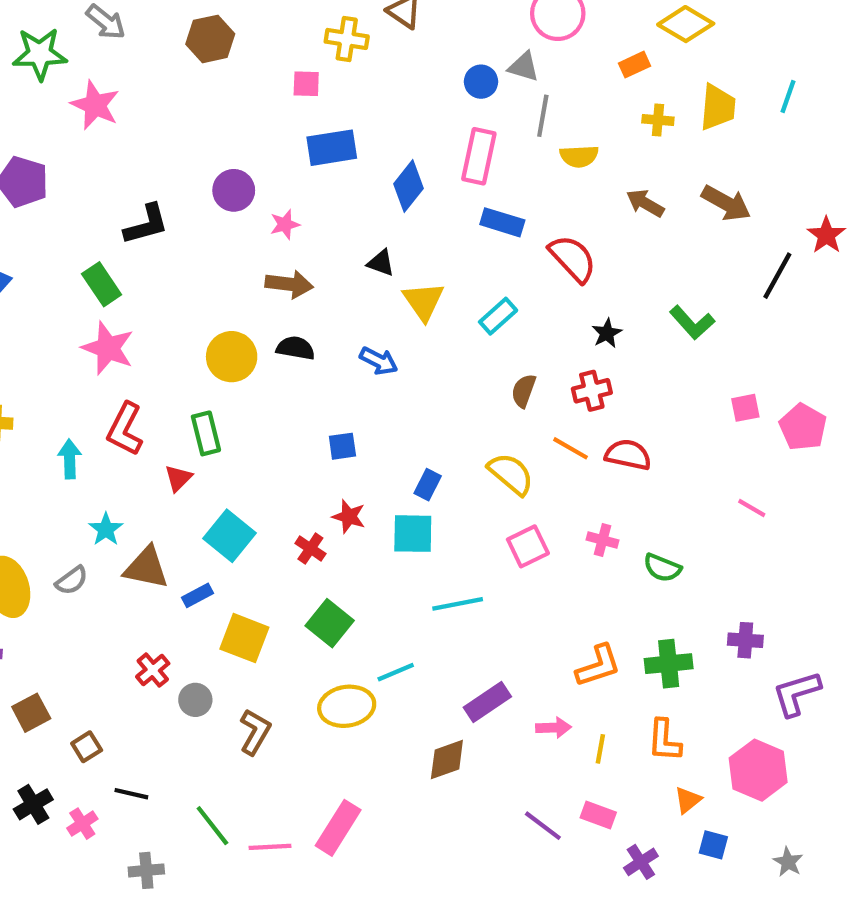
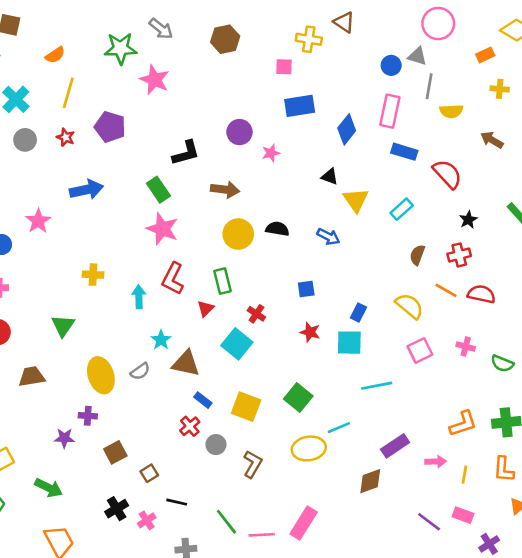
brown arrow: (289, 284) -> (225, 190), moved
red cross: (310, 549) -> (256, 314), moved
blue rectangle: (197, 595) -> (203, 400), moved, turned 66

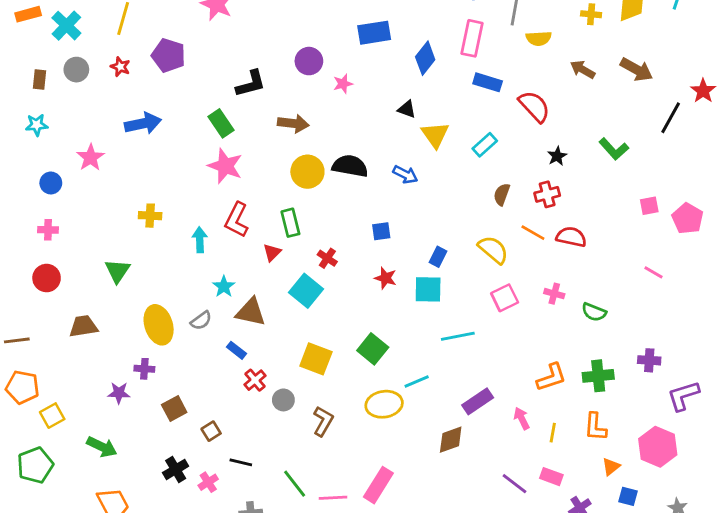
black semicircle: (277, 229) -> (350, 166), size x1.4
blue rectangle: (203, 400) -> (237, 350), moved
pink arrow: (436, 462) -> (522, 418), turned -114

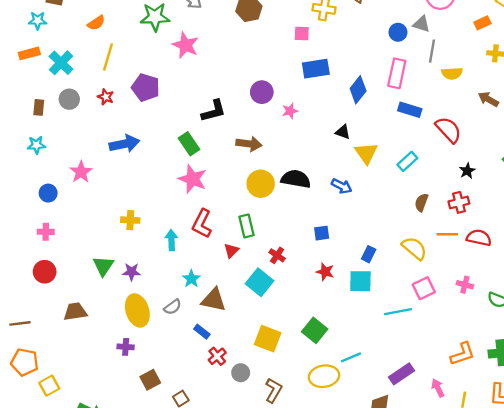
orange line: (533, 233) -> (447, 234), turned -30
cyan line: (458, 336) -> (398, 312), moved
purple star: (119, 393) -> (131, 272), moved

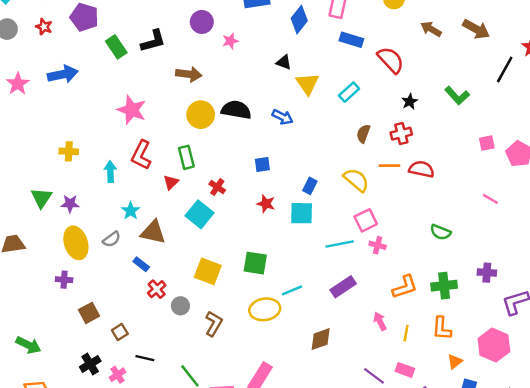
green rectangle: (189, 144) -> (116, 47), moved
pink star: (81, 172) -> (18, 84), moved
pink cross: (465, 285) -> (378, 245), moved
green square: (315, 330) -> (255, 263), turned -30
purple rectangle: (401, 374) -> (343, 287), moved

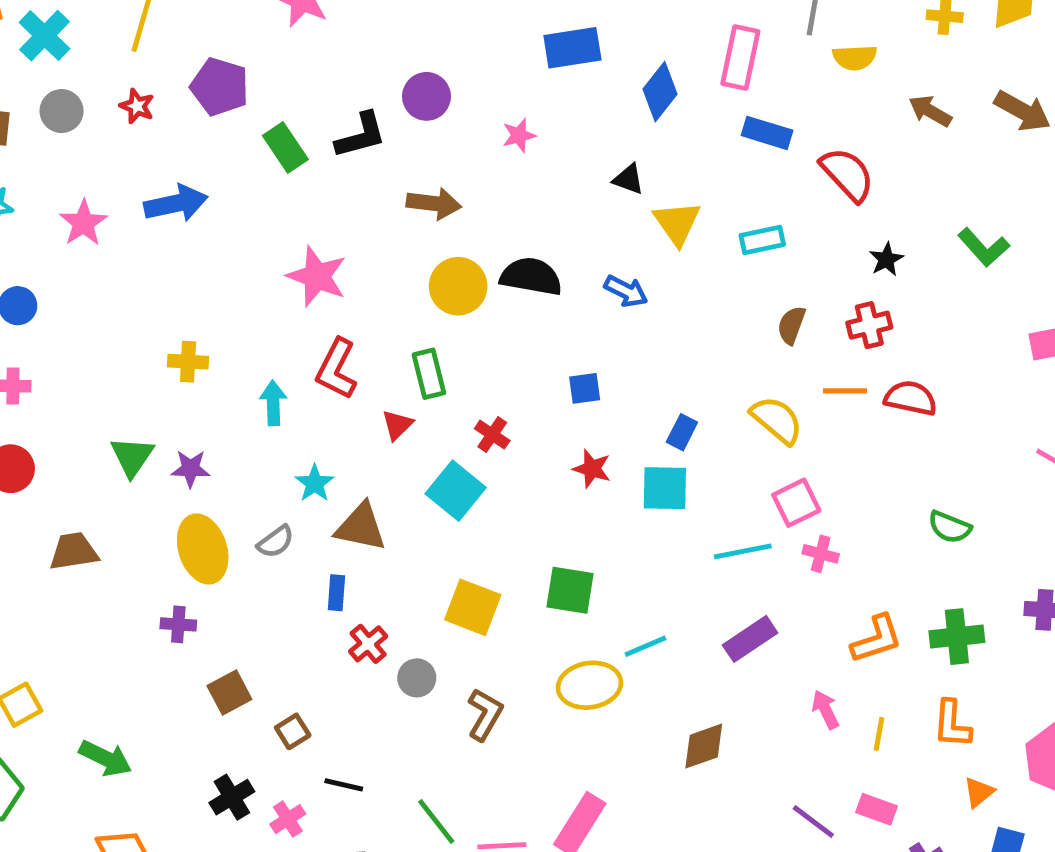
purple circle: (202, 22) -> (426, 96), moved
cyan rectangle: (349, 92) -> (762, 240), turned 30
blue rectangle: (141, 264) -> (336, 593), turned 56

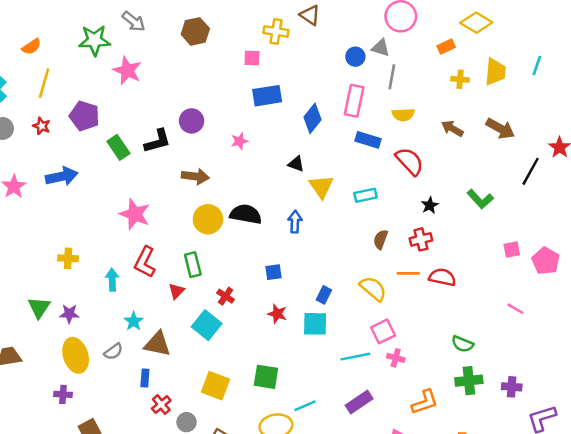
yellow semicircle: (855, 57) -> (403, 115), moved
blue arrow: (626, 291) -> (295, 222), turned -115
green cross: (957, 637) -> (469, 381), moved

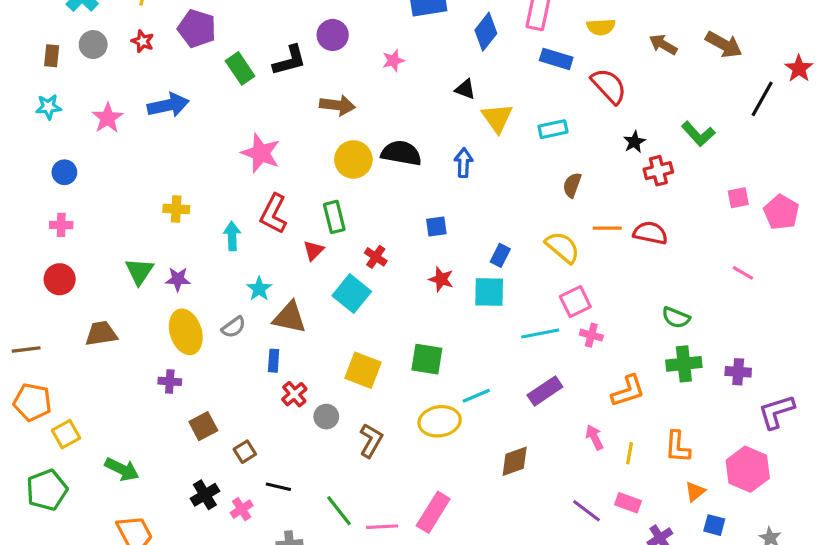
red cross: (421, 239) -> (658, 171), moved

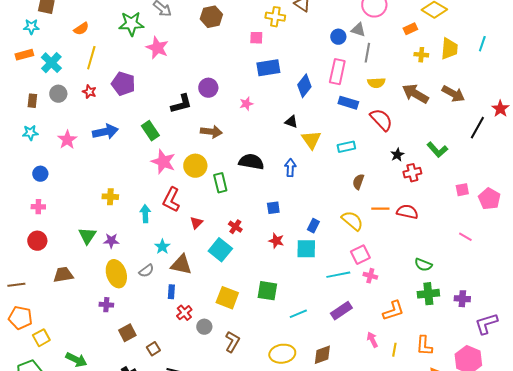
brown arrow: (663, 45) -> (415, 94), size x1.5
green rectangle: (240, 68) -> (150, 131), moved
yellow circle: (353, 159) -> (195, 166), moved
green rectangle: (334, 217) -> (220, 183), moved
yellow ellipse: (440, 421) -> (282, 354), moved

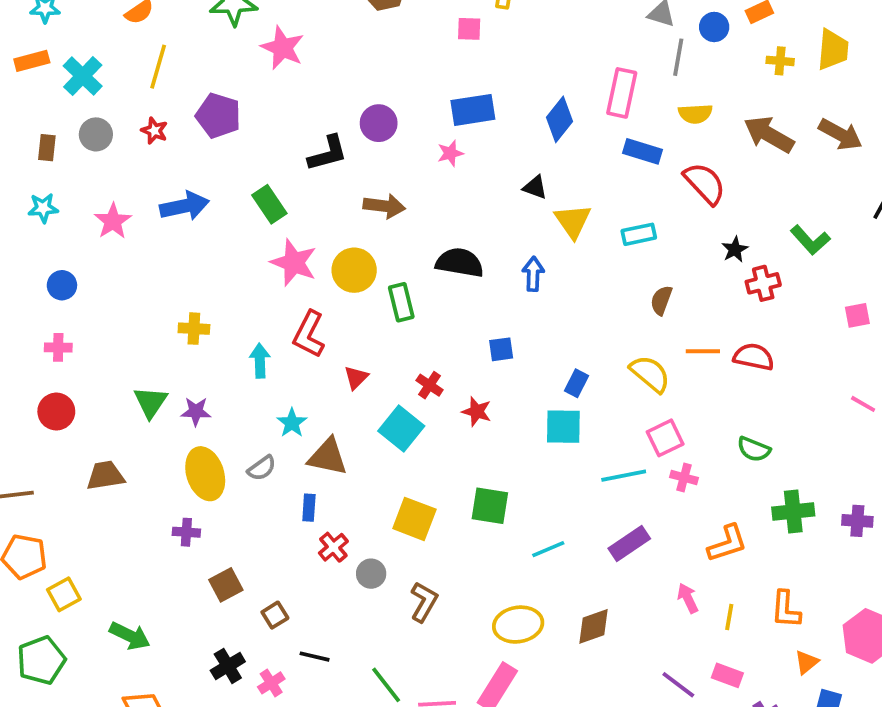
blue circle: (338, 37) -> (714, 27), moved
blue rectangle: (268, 68) -> (473, 110), moved
red star: (276, 241) -> (477, 412), moved
green semicircle: (423, 265) -> (754, 449), moved

